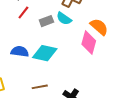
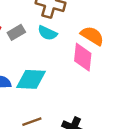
gray rectangle: (46, 21) -> (16, 32), moved

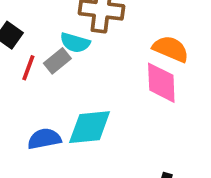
cyan semicircle: (47, 33) -> (75, 43), moved

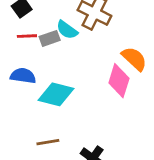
red line: (28, 68) -> (27, 36), turned 48
blue semicircle: (44, 139) -> (23, 76), moved

